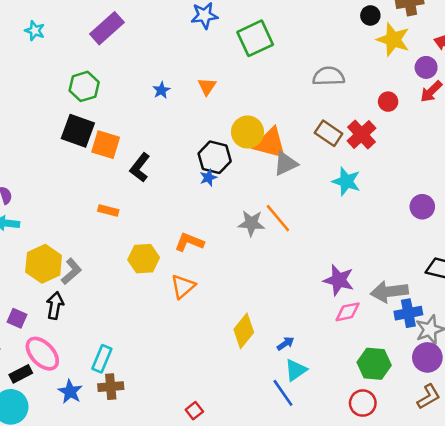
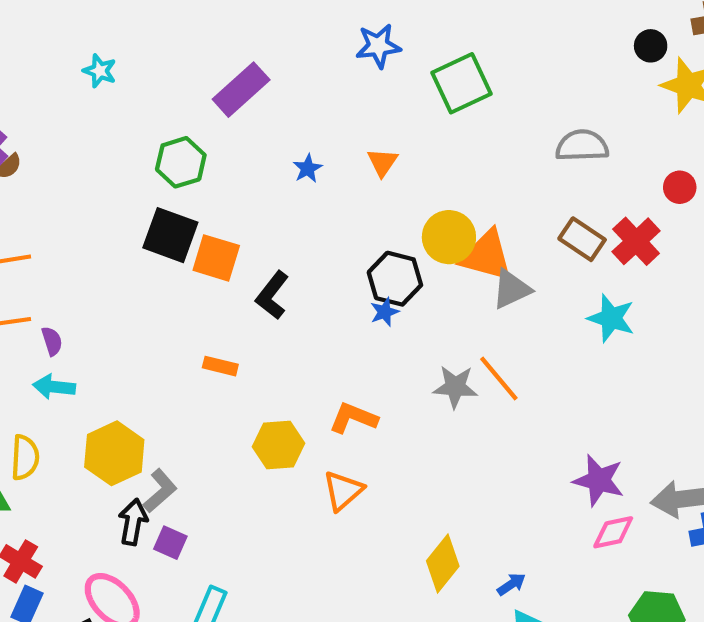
purple rectangle: (107, 28) -> (241, 90), moved
gray L-shape: (71, 271) -> (160, 491), moved
purple square: (17, 318) -> (170, 543), moved

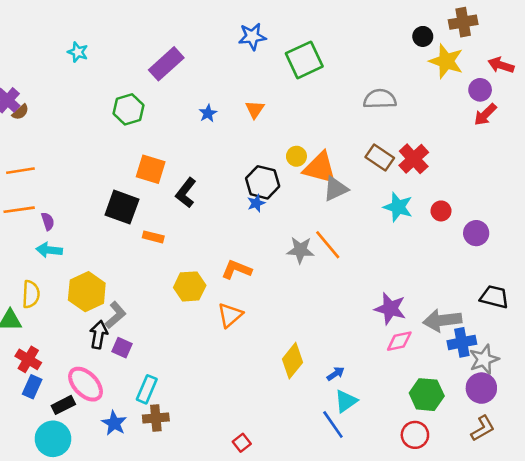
red circle: (680, 187) -> (441, 211), moved
black square: (170, 235) -> (122, 207), moved
yellow circle: (449, 237) -> (296, 156), size x0.6

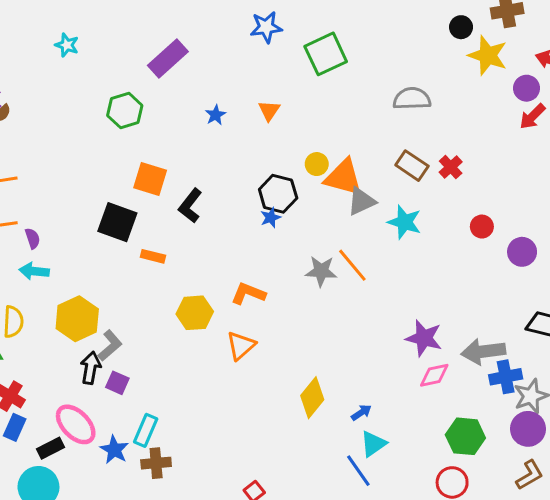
red cross: (414, 159) -> (451, 167), size x0.7
cyan star: (398, 207) -> (404, 222), moved
blue star: (114, 423) -> (114, 450), moved

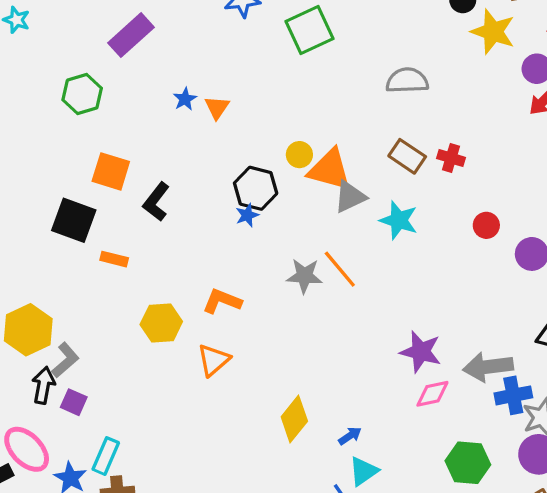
orange triangle: (269, 110) -> (217, 107), moved
red cross: (451, 167) -> (451, 158), turned -30

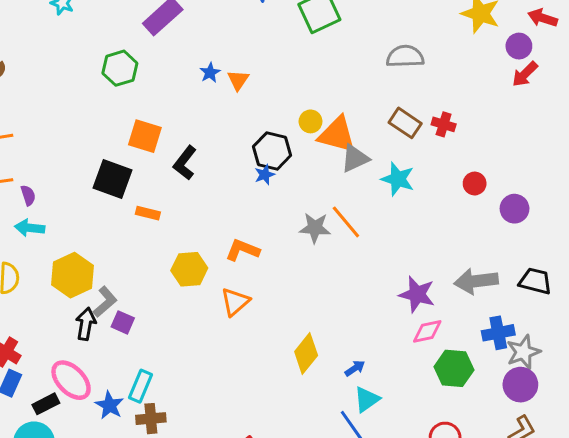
gray arrow: (488, 367) -> (476, 281), moved
purple square: (74, 402) -> (123, 322), moved
green hexagon: (468, 463) -> (454, 368), moved

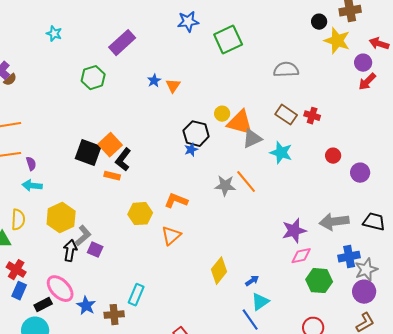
orange square: (145, 136) -> (110, 145), moved, turned 30
black L-shape: (185, 163) -> (123, 160), moved
purple star: (417, 294) -> (294, 231), turned -30
cyan rectangle: (140, 386) -> (136, 295), moved

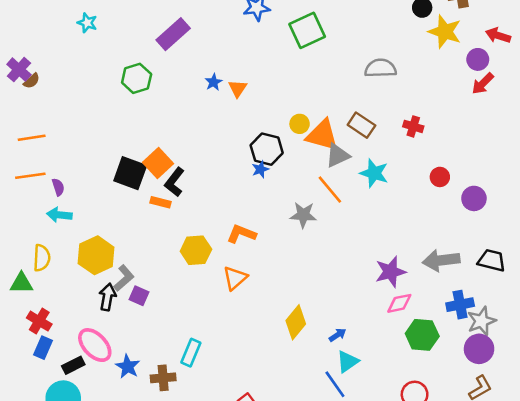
brown rectangle: (286, 115) -> (361, 125), moved
orange line: (246, 182) -> (330, 190), moved

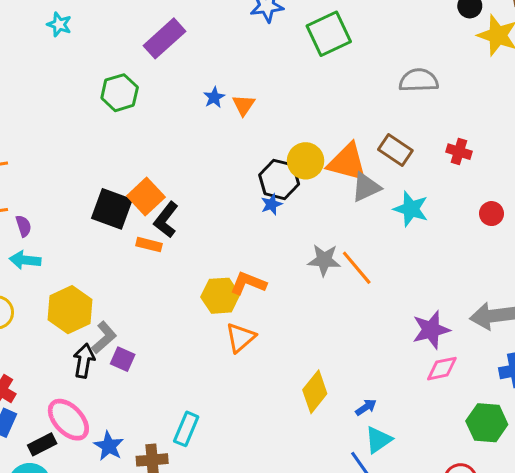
yellow circle: (300, 124) -> (306, 161), moved, size x1.5
orange line: (330, 190) -> (357, 268), moved
yellow hexagon: (196, 250) -> (220, 296), moved
green hexagon: (422, 335) -> (487, 423), moved

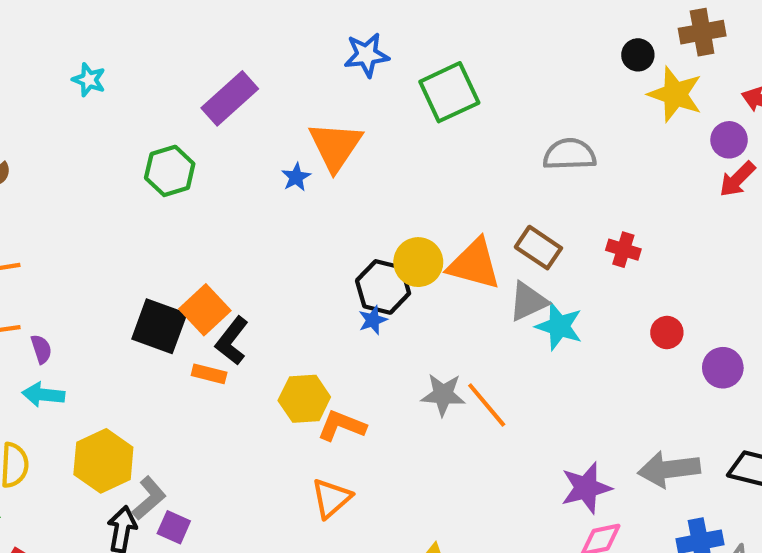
orange triangle: (244, 105) -> (335, 146), moved, size x1.8
gray triangle: (366, 187) -> (528, 301), moved
yellow hexagon: (220, 296) -> (304, 399), moved

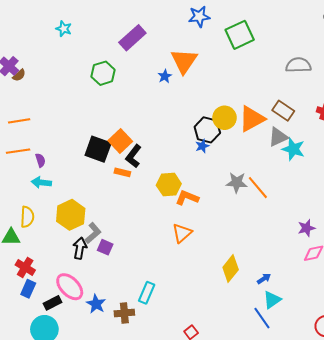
orange triangle: (474, 264) -> (252, 119), turned -44
purple star: (586, 488) -> (306, 228), size x0.7

